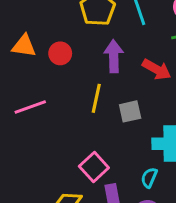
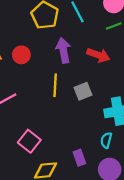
pink square: (94, 167) -> (29, 141), moved

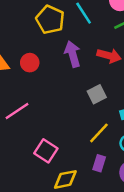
yellow line: (55, 85) -> (99, 133), moved, turned 45
purple rectangle: (79, 158) -> (99, 163), turned 42

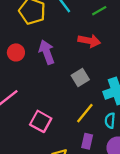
purple arrow: (73, 54) -> (47, 52), moved
pink square: (46, 151) -> (41, 121), moved

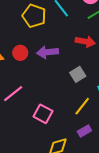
purple arrow: (47, 52) -> (48, 52), turned -75
purple rectangle: (87, 141) -> (84, 131), turned 48

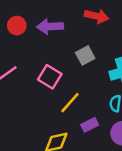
yellow line: (82, 106) -> (70, 103), moved
pink square: (43, 114) -> (50, 77), moved

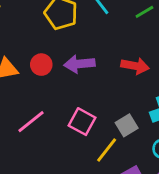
red arrow: (97, 16) -> (135, 66), moved
gray square: (85, 55) -> (127, 125), moved

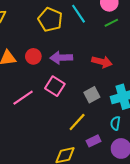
pink square: (82, 122) -> (55, 86), moved
gray square: (127, 125) -> (92, 95), moved

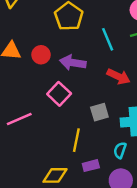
cyan line: (78, 14) -> (108, 39), moved
pink line: (23, 98) -> (19, 119), moved
yellow line: (77, 122) -> (76, 140), turned -42

